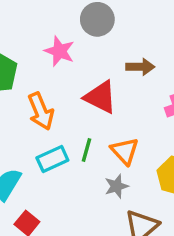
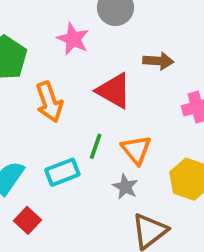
cyan rectangle: (52, 159) -> (62, 172), moved
gray star: (117, 186) -> (125, 187), turned -30

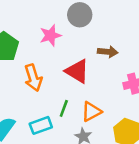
pink star: (73, 39) -> (50, 35), turned 30
orange triangle: (136, 150) -> (91, 112), turned 40

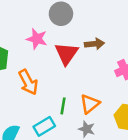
pink star: (50, 35) -> (37, 39), turned -30
red triangle: (77, 71) -> (66, 54), moved, turned 45

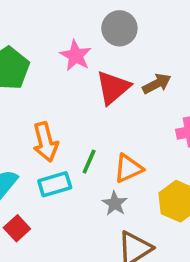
brown arrow: (94, 44) -> (157, 84), turned -36
orange arrow: (28, 82) -> (45, 142), moved

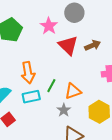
red triangle: (113, 87) -> (68, 45), turned -40

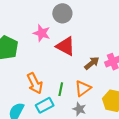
brown arrow: (93, 45) -> (92, 63), moved

